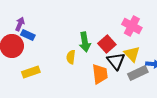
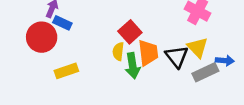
green arrow: (85, 42) -> (133, 66), moved
red square: (107, 44) -> (130, 32), moved
orange trapezoid: (100, 74) -> (148, 53), moved

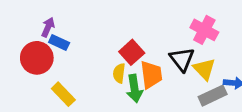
black triangle: (177, 57) -> (182, 59), moved
yellow rectangle: (66, 71) -> (63, 94), turned 65

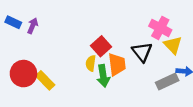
blue rectangle: (59, 43) -> (13, 22), moved
red circle: (37, 58) -> (23, 74), moved
yellow triangle: (204, 69) -> (173, 45), moved

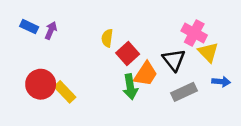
yellow semicircle: (91, 63) -> (107, 38), moved
orange trapezoid: (117, 64) -> (146, 74), turned 40
gray rectangle: (167, 82) -> (184, 92), moved

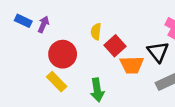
orange trapezoid: (146, 74) -> (132, 65), turned 55
red circle: (41, 84) -> (63, 54), moved
green arrow: (130, 87) -> (97, 90), moved

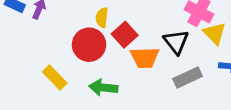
red circle: (63, 54) -> (89, 45), moved
green arrow: (97, 90) -> (103, 88), turned 105

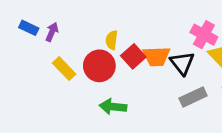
orange trapezoid: (145, 58) -> (156, 56), moved
yellow rectangle: (55, 78) -> (64, 69), moved

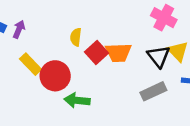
pink cross: (204, 35) -> (164, 18), moved
black triangle: (182, 63) -> (159, 56), moved
red circle: (99, 66) -> (55, 76), moved

